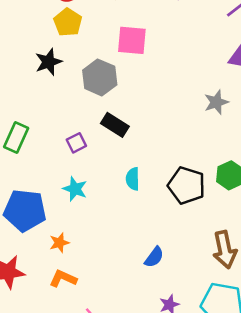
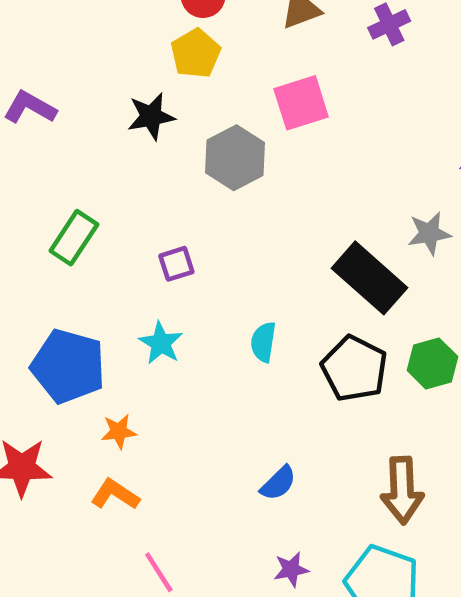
pink square: (132, 40) -> (301, 103), turned -32
black rectangle: (115, 125) -> (369, 278), moved, size x1.5

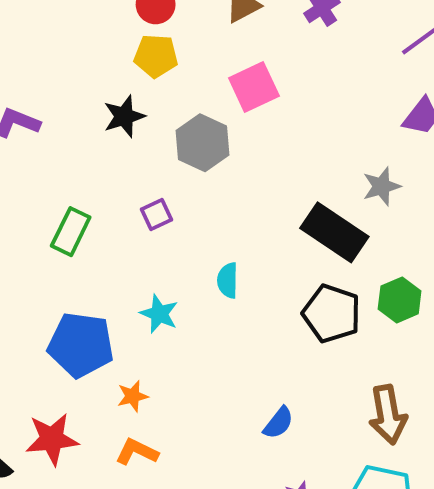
yellow pentagon: (196, 53) -> (156, 56), turned -30
purple square: (176, 264) -> (157, 215), moved
cyan semicircle: (263, 342) -> (228, 280), moved

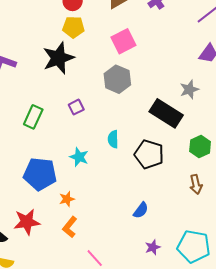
black star: (124, 116) -> (58, 58), size x1.5
gray hexagon: (203, 143) -> (117, 79), moved
black pentagon: (332, 314) -> (149, 154), moved
brown arrow: (388, 415) -> (196, 184), moved, size x0.7
orange L-shape: (137, 452) -> (70, 227), turned -75

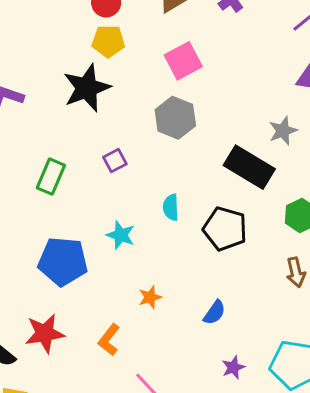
orange star: (67, 199) -> (150, 297), moved

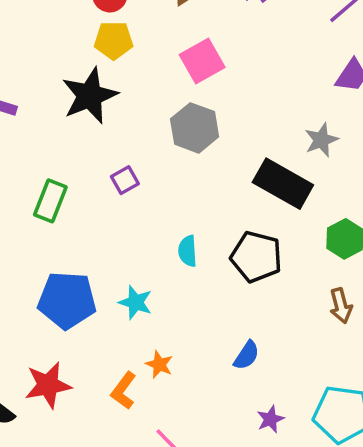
cyan semicircle: (171, 207) -> (188, 251), moved
cyan star: (121, 235) -> (136, 302), moved
orange star: (150, 297) -> (159, 364), moved, turned -30

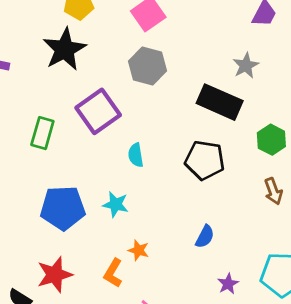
purple square: (125, 180) -> (98, 111), size x2.0
cyan semicircle: (188, 251) -> (136, 155), moved

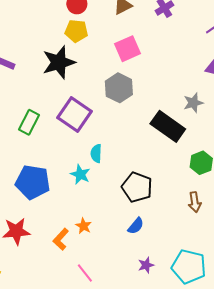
purple square: (98, 111) -> (74, 115), turned -32
black pentagon: (205, 160) -> (137, 187), moved
cyan star: (116, 204) -> (80, 174), moved

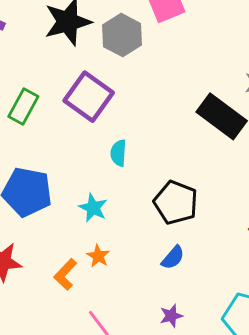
gray hexagon: (119, 88) -> (122, 35), moved
cyan star: (80, 174) -> (93, 208), moved
purple star: (146, 265) -> (171, 316), moved

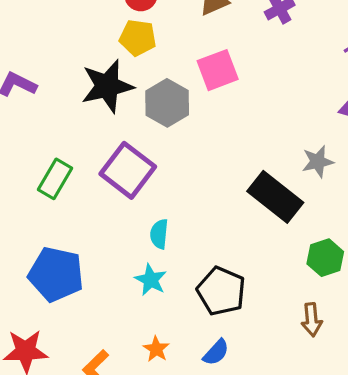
cyan star: (93, 208) -> (151, 280), moved
orange star: (98, 256) -> (156, 349), moved

